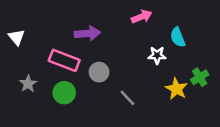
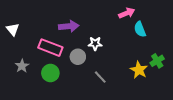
pink arrow: (142, 17) -> (127, 13), moved
white star: (157, 55) -> (95, 44), moved

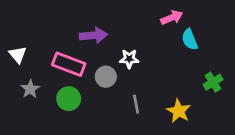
white triangle: (13, 29) -> (18, 55), moved
yellow star: (139, 70) -> (179, 111), moved
gray line: (100, 77) -> (136, 104), turned 32

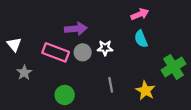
cyan semicircle: (190, 40) -> (141, 39), moved
gray circle: (106, 77) -> (83, 52), moved
green cross: (213, 82) -> (173, 67), size x1.5
green circle: (69, 99) -> (65, 95), moved

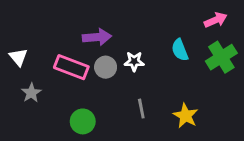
pink arrow: (140, 14) -> (216, 20), moved
green cross: (173, 67) -> (221, 57), moved

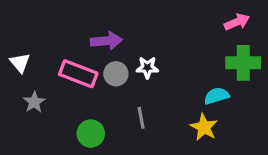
cyan semicircle: (180, 50) -> (217, 96), moved, turned 95
green cross: (221, 57) -> (243, 63), turned 32
gray line: (141, 109) -> (141, 118), moved

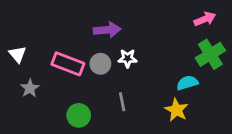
purple arrow: (106, 41) -> (107, 30), moved
green cross: (243, 63) -> (210, 54), turned -32

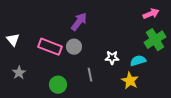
purple arrow: (107, 30) -> (79, 22), turned -48
white star: (128, 58) -> (112, 58), moved
gray star: (30, 88) -> (19, 73), moved

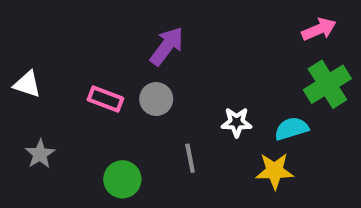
white triangle: (13, 40) -> (27, 84), turned -32
pink rectangle: (50, 47) -> (105, 99), size x0.7
yellow star: (130, 81) -> (275, 171), turned -30

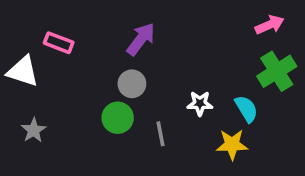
white triangle: (27, 84) -> (23, 71), size x1.4
pink rectangle: (105, 99) -> (59, 43), moved
cyan semicircle: (291, 129) -> (246, 109), turned 76
green circle: (122, 179) -> (118, 118), moved

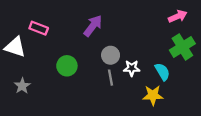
gray circle: (132, 84) -> (111, 55), moved
green circle: (118, 118) -> (67, 66), moved
gray line: (161, 134) -> (111, 78), moved

